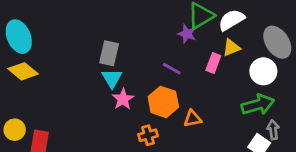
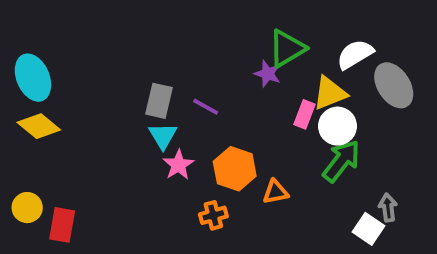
white semicircle: (231, 20) -> (355, 54), moved
yellow triangle: (231, 48) -> (330, 93), size x1.4
purple line: (172, 69) -> (206, 107), moved
white circle: (263, 71) -> (337, 126), moved
green arrow: (258, 105) -> (341, 161), moved, turned -36

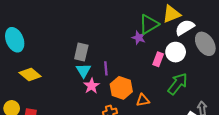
yellow triangle: (330, 93) -> (171, 14), moved
purple line: (206, 107) -> (106, 68), moved, turned 56
yellow diamond: (39, 126) -> (30, 75), moved
white circle: (337, 126) -> (176, 52), moved

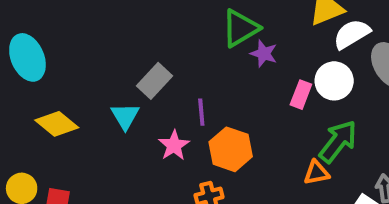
green triangle: (149, 24) -> (240, 28), moved
gray rectangle: (81, 52) -> (154, 81), turned 30
cyan triangle: (83, 70) -> (125, 116), moved
orange triangle: (143, 100) -> (317, 173), moved

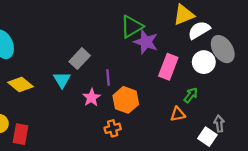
purple star: (264, 54) -> (146, 42), size x1.5
white circle: (334, 81) -> (204, 62), moved
pink rectangle: (301, 95) -> (168, 67), size x1.5
green arrow: (338, 141) -> (191, 95), size x0.6

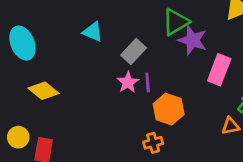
gray rectangle: (80, 59) -> (133, 51), moved
cyan triangle: (62, 80) -> (93, 32), moved, turned -36
pink star: (91, 98) -> (128, 82), moved

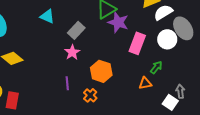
purple line: (148, 82) -> (67, 83), moved
orange cross: (153, 143) -> (90, 95), turned -32

